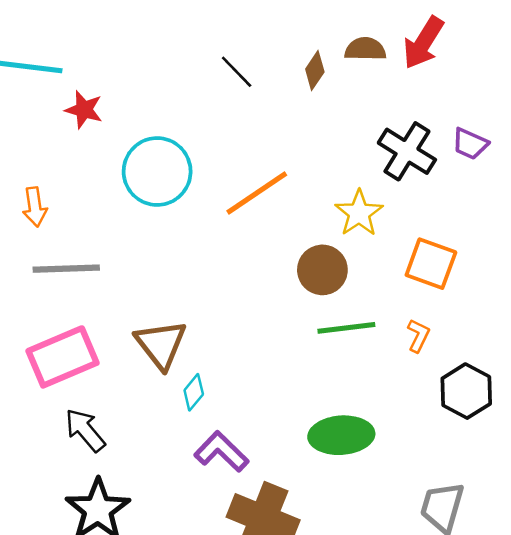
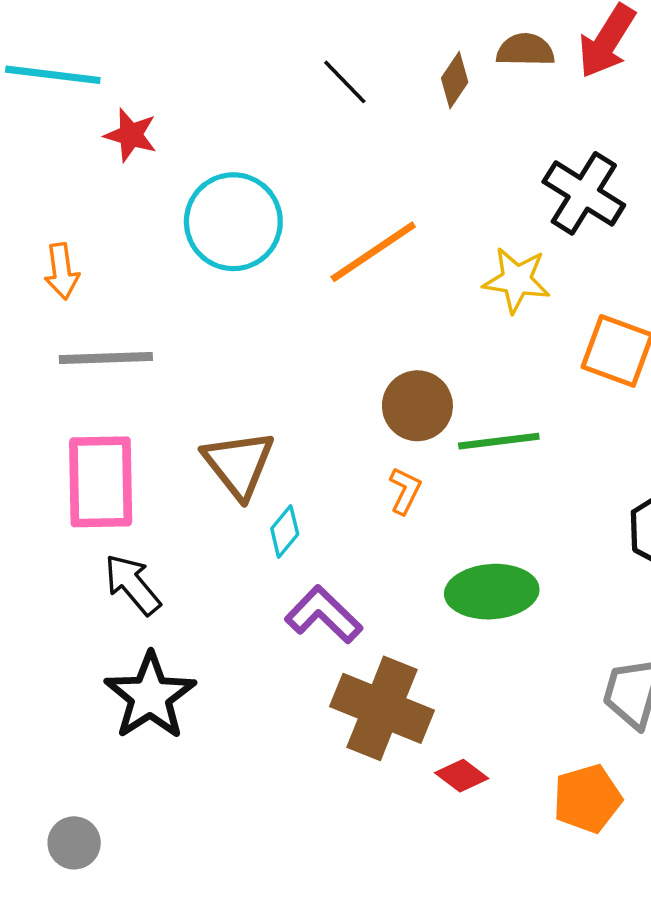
yellow star: (359, 213) -> (517, 280), turned -30
brown circle: (322, 270) -> (417, 406), moved
orange L-shape: (418, 336) -> (405, 491), moved
pink rectangle: (62, 357) -> (101, 482), turned -68

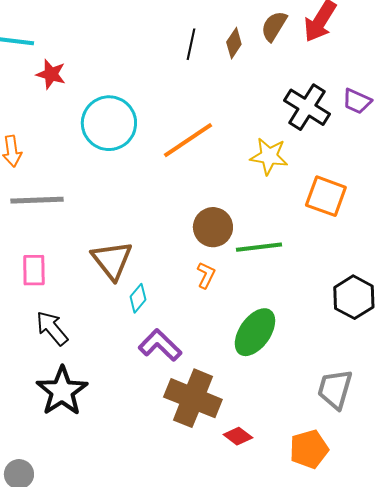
brown semicircle: (525, 50) -> (274, 26), turned -60
black line: (345, 82) -> (191, 44), moved, turned 56
pink rectangle: (101, 482) -> (34, 270), size x0.6
green ellipse: (492, 592) -> (255, 332), turned -51

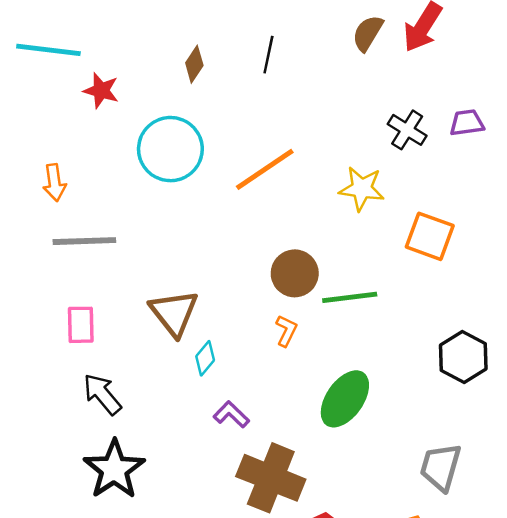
brown diamond: (234, 43) -> (194, 64), moved
purple trapezoid: (357, 101) -> (467, 123), turned 148
black cross: (307, 107) -> (407, 130), size x0.7
purple L-shape: (160, 345) -> (231, 414), size x0.7

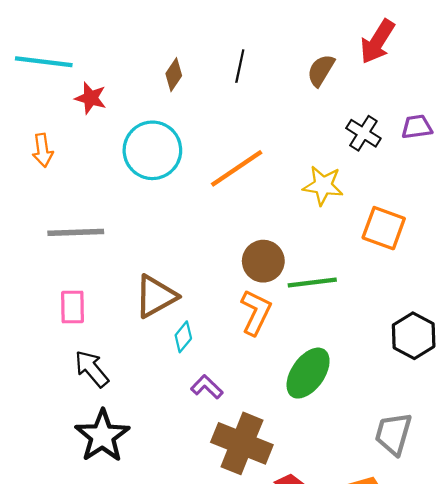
brown semicircle: (368, 33) -> (321, 70), moved
orange arrow: (54, 183) -> (43, 150), moved
brown triangle: (174, 313) -> (156, 296), turned 39
orange L-shape: (286, 331) -> (256, 312), size x1.6

